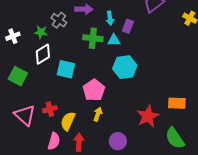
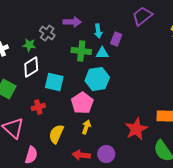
cyan hexagon: (125, 67) -> (97, 79), moved
red cross: (50, 109) -> (38, 107), moved
pink semicircle: (54, 141) -> (31, 155), moved
red arrow: (79, 142) -> (81, 155), moved, turned -84

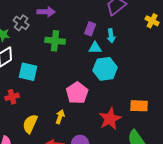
cyan arrow: (98, 31) -> (111, 36), moved
cyan triangle: (102, 53) -> (95, 48), moved
cyan hexagon: (97, 79) -> (105, 69), moved
pink pentagon: (82, 103) -> (77, 93), moved

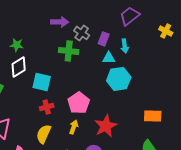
gray cross: (21, 23) -> (82, 33), moved
pink pentagon: (77, 93) -> (79, 103), moved
red cross: (12, 97) -> (47, 107), moved
red star: (110, 119) -> (106, 126), moved

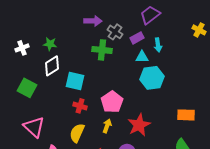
purple trapezoid: (130, 16) -> (150, 15), moved
purple rectangle: (104, 39) -> (137, 38), turned 40
red cross: (47, 107) -> (80, 106), turned 32

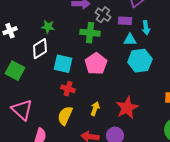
purple rectangle: (137, 38) -> (125, 21), turned 32
green star: (50, 44) -> (48, 27), moved
pink pentagon: (112, 102) -> (96, 64), moved

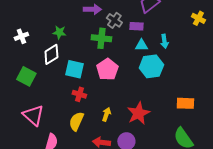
cyan arrow: (146, 28) -> (164, 41), moved

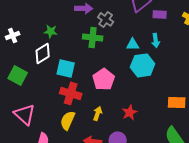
purple rectangle: (136, 26) -> (160, 14), moved
pink pentagon: (107, 69) -> (104, 79), moved
red cross: (79, 94) -> (71, 93), size x1.5
red star: (138, 113) -> (130, 112), size x0.7

